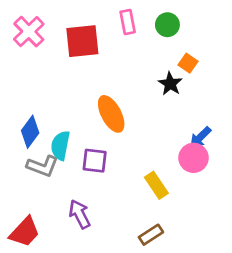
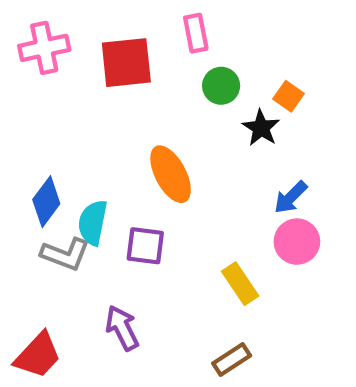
green circle: (167, 25) -> (221, 86), moved
pink cross: (29, 32) -> (44, 48), turned 32
blue arrow: (200, 137) -> (291, 197), moved

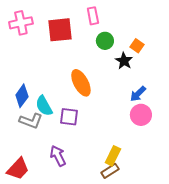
cyan semicircle: (93, 223) -> (44, 106), turned -40
yellow rectangle: (240, 284) -> (113, 156), moved, turned 60

